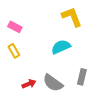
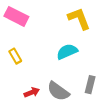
pink rectangle: (15, 27) -> (16, 16), moved, size x1.5

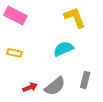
yellow rectangle: (15, 56) -> (14, 53), turned -48
gray semicircle: (58, 91) -> (55, 86), turned -75

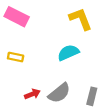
gray rectangle: (85, 80) -> (92, 96), moved

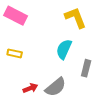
cyan semicircle: (68, 53) -> (64, 49), turned -42
gray rectangle: (92, 96) -> (86, 68), moved

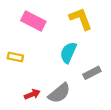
pink rectangle: (16, 16) -> (33, 21), moved
gray rectangle: (86, 68) -> (92, 73), turned 49

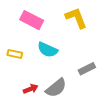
cyan semicircle: (68, 53) -> (48, 50), moved, turned -90

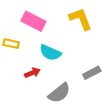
yellow rectangle: (15, 54) -> (11, 44), moved
red arrow: (31, 89) -> (32, 73), moved

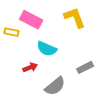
yellow rectangle: (11, 44) -> (11, 32), moved

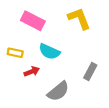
yellow rectangle: (11, 32) -> (15, 53), moved
gray rectangle: (85, 67) -> (90, 71), turned -35

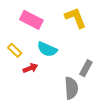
yellow rectangle: (15, 53) -> (15, 50), turned 32
gray semicircle: (58, 91) -> (71, 88), moved, turned -55

